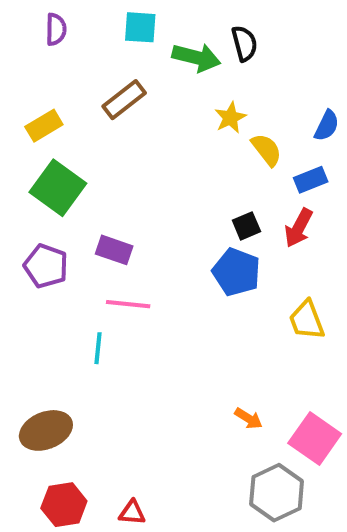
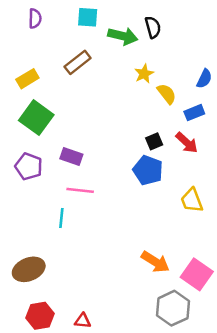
red arrow: (299, 228) -> (187, 143), turned -75
orange arrow: (248, 418) -> (155, 262), size x1.6

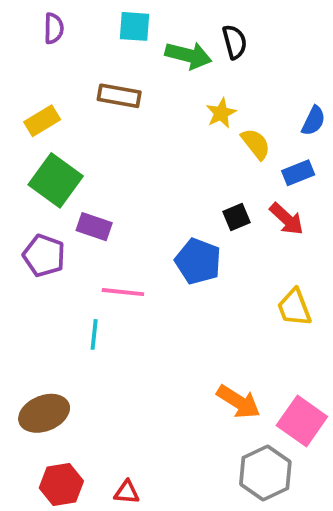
brown rectangle: (78, 62) -> (119, 96), turned 48
purple rectangle: (71, 156) -> (94, 227), moved
blue pentagon: (148, 170) -> (198, 261), moved

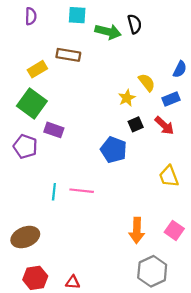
yellow star: (221, 113) -> (127, 98), moved
yellow rectangle: (42, 121) -> (37, 69), moved
pink line: (123, 292) -> (82, 191), moved
orange arrow: (238, 402) -> (137, 230), turned 60
pink square: (302, 421) -> (174, 230), moved, size x0.7

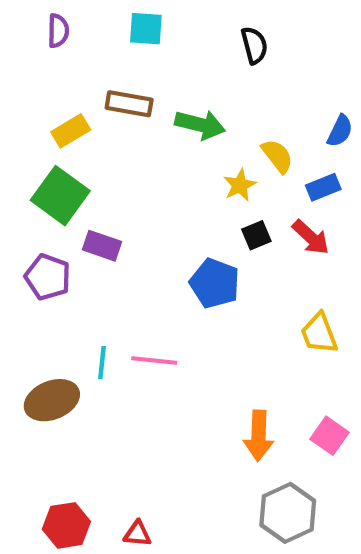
green arrow: (108, 32) -> (200, 125), moved
brown ellipse: (25, 237) -> (52, 400), moved

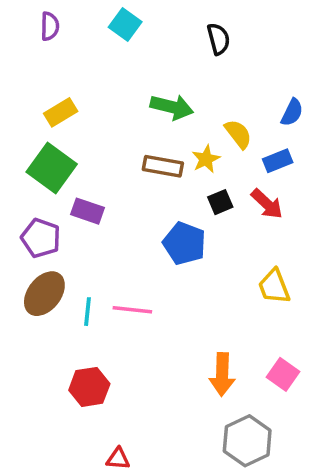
cyan square: (146, 29) -> (125, 24), turned 32
brown rectangle: (129, 104) -> (163, 166), moved
brown ellipse: (52, 400) -> (44, 294), moved, turned -30
red hexagon: (66, 525) -> (89, 387), moved

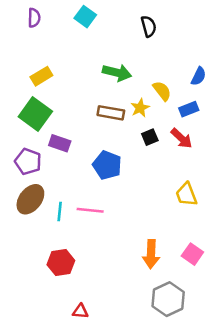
blue pentagon: (184, 243) -> (107, 165), moved

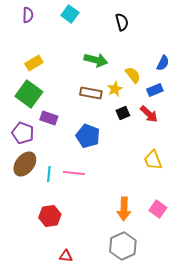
gray hexagon: (168, 299) -> (123, 246), moved

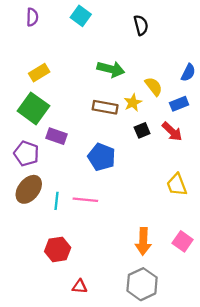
red triangle: (66, 256) -> (80, 286), moved

